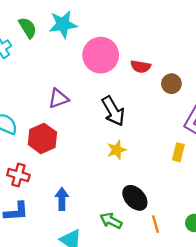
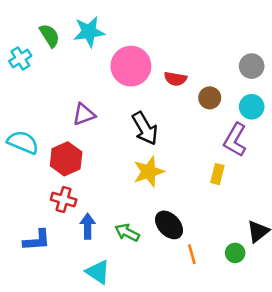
yellow star: (117, 150) -> (149, 172), size x1.4
red cross: (18, 175) -> (64, 200), moved
green arrow: (111, 221) -> (127, 233), moved

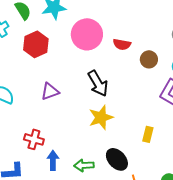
purple triangle: (84, 114) -> (50, 91), moved
red hexagon: (66, 159) -> (36, 44), moved
yellow rectangle: (217, 174) -> (148, 134), moved
green arrow: (127, 233) -> (84, 165), turned -30

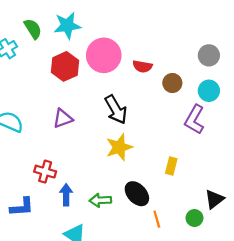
red hexagon: (36, 44) -> (65, 66), moved

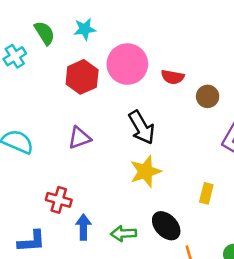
cyan star: (67, 25) -> (85, 29), size x0.7

